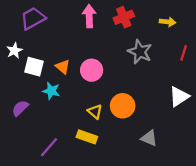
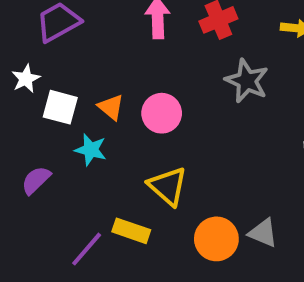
orange circle: (123, 106) -> (216, 239), moved
yellow triangle: (95, 112) -> (168, 186), size x1.5
yellow rectangle: (87, 137) -> (131, 231), moved

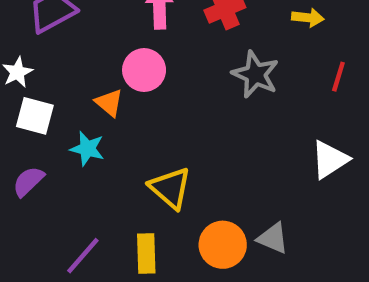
white square: (60, 107) -> (35, 116), moved
pink circle: (162, 113) -> (144, 70), moved
yellow rectangle: (131, 231) -> (146, 253), moved, turned 69

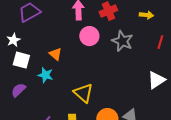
pink circle: (144, 70) -> (89, 36), moved

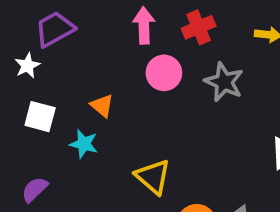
white star: (13, 40) -> (27, 66), moved
purple semicircle: (18, 90) -> (35, 189), moved

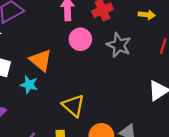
orange triangle: (102, 106) -> (41, 60), size x1.5

